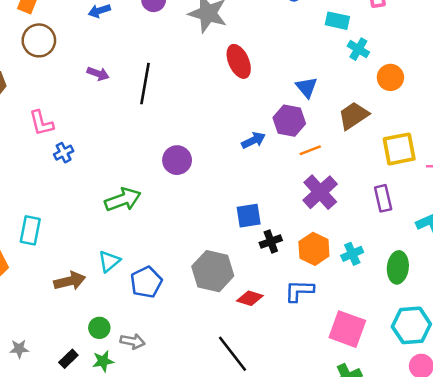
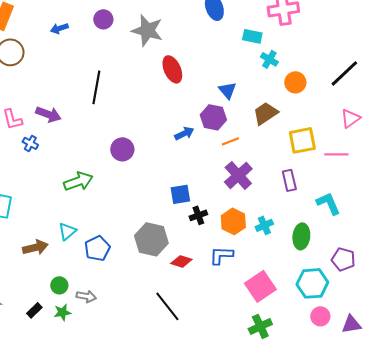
purple arrow: (98, 74) -> (48, 114), moved, size x1.4
blue cross: (64, 153) -> (30, 143), turned -35
pink square: (347, 329) -> (260, 286), turned 36

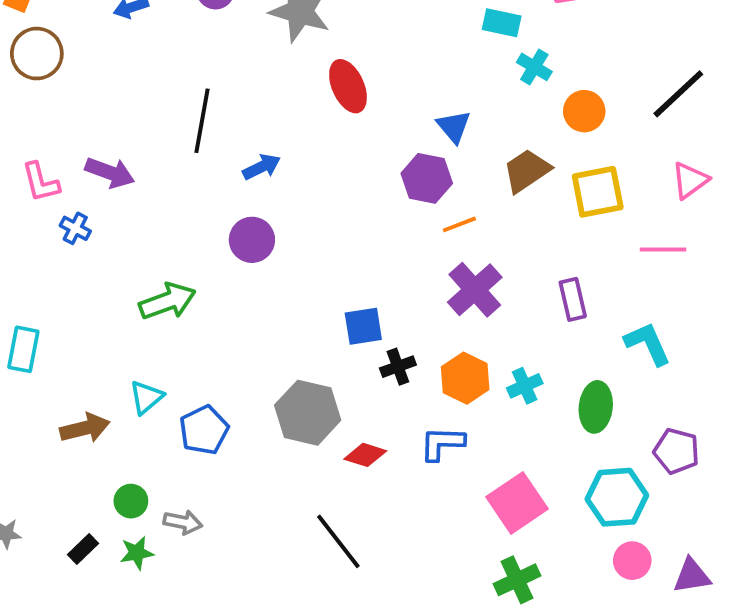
blue arrow: (184, 133) -> (262, 167), moved
yellow square: (302, 140) -> (598, 192), moved

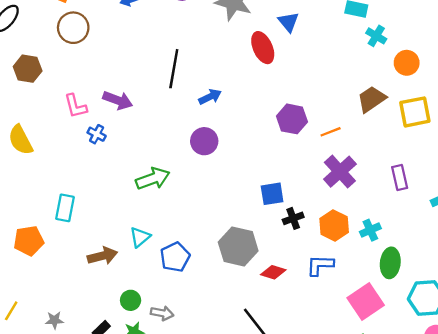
blue triangle: (454, 127) -> (288, 22), moved
purple hexagon: (427, 178) -> (292, 119), moved
green ellipse: (596, 407) -> (390, 263), moved

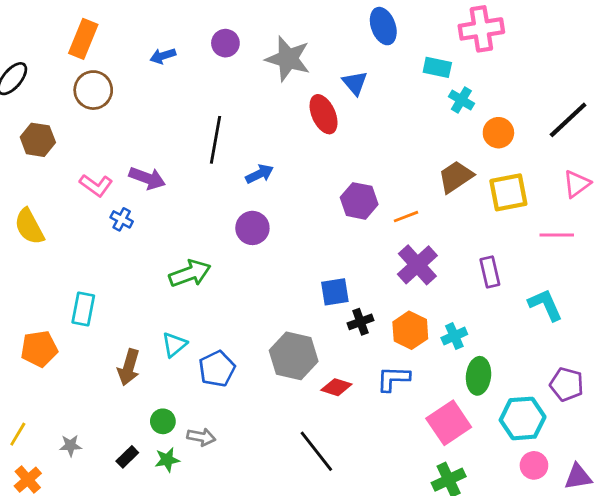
pink L-shape: (76, 106) -> (96, 185), turned -40
brown arrow: (102, 256) -> (129, 367), turned 120

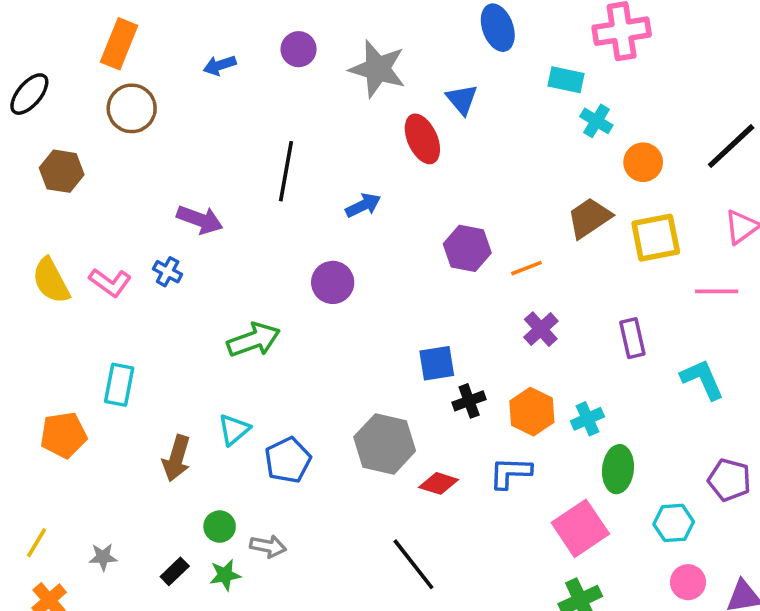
blue arrow: (260, 174) -> (363, 205), moved
pink L-shape: (96, 185) -> (110, 282), moved
purple cross: (417, 265) -> (541, 329), size x0.7
cyan hexagon: (523, 418) -> (674, 523), size x0.7

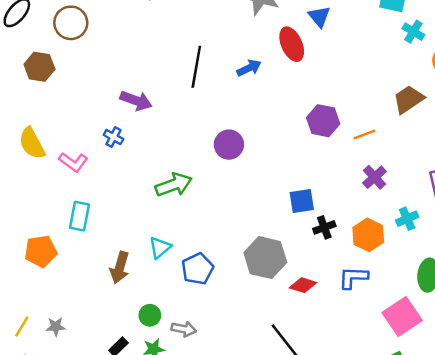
brown circle: (132, 108) -> (71, 23), moved
blue arrow: (363, 205) -> (249, 68), moved
pink L-shape: (110, 282) -> (73, 162), moved
cyan cross: (587, 419) -> (407, 219), moved
gray star: (103, 557) -> (56, 327), moved

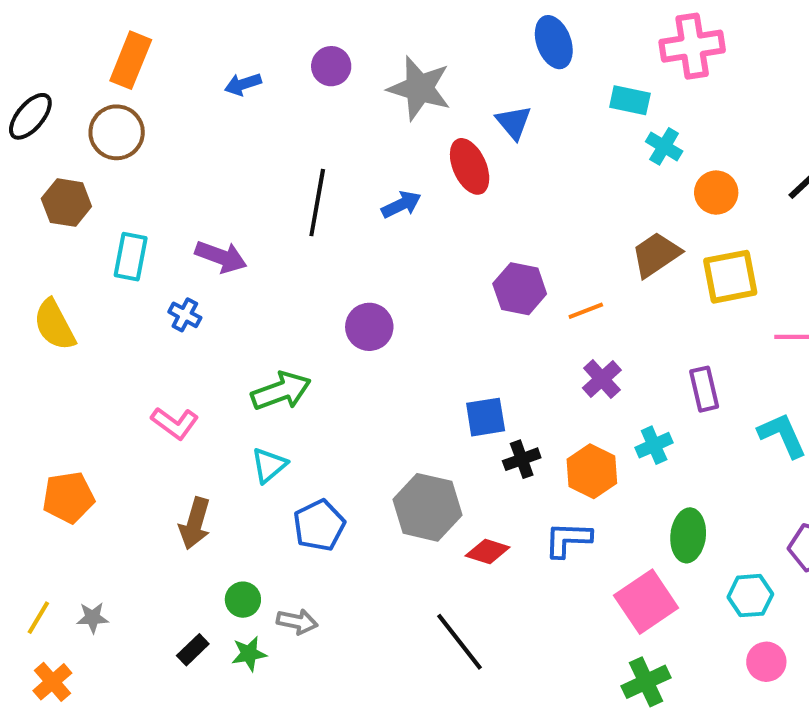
pink L-shape: (73, 162) -> (175, 423), moved
cyan rectangle: (80, 216) -> (131, 257), moved
cyan triangle: (160, 247) -> (269, 465), moved

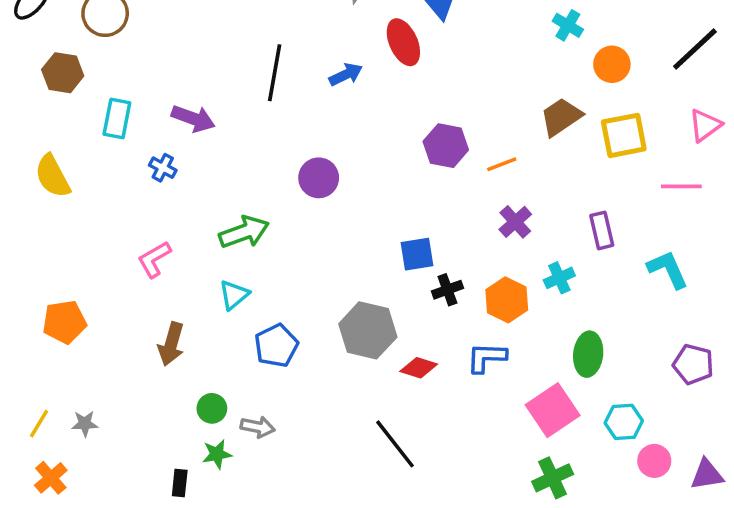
pink L-shape: (175, 423) -> (154, 259), turned 114
cyan hexagon: (750, 596) -> (624, 422), moved
black rectangle: (193, 650) -> (180, 483), moved, turned -40

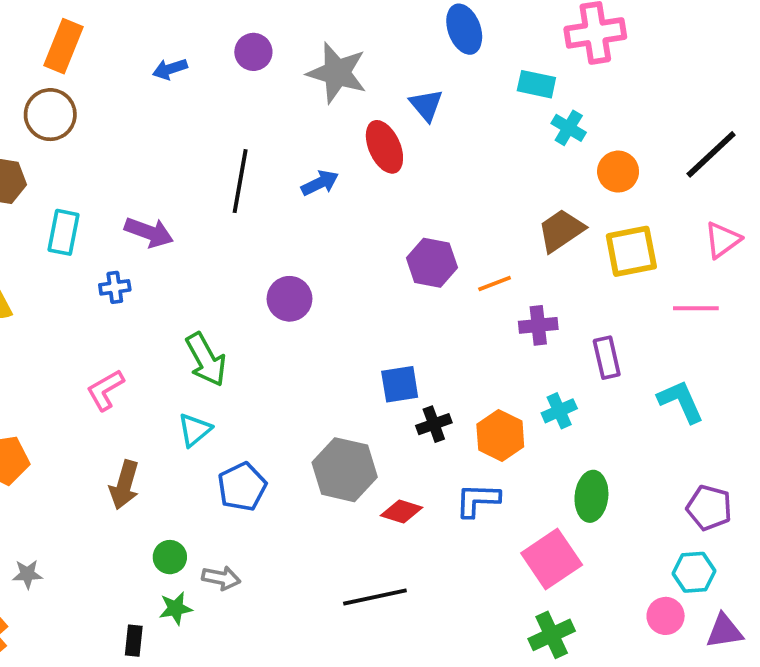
blue cross: (163, 168) -> (115, 287), turned -36
purple cross: (515, 222) -> (538, 325), moved, turned 36
green arrow: (244, 232) -> (206, 360), turned 81
cyan hexagon: (624, 422) -> (694, 572), moved
black line: (395, 444) -> (375, 597), turned -64

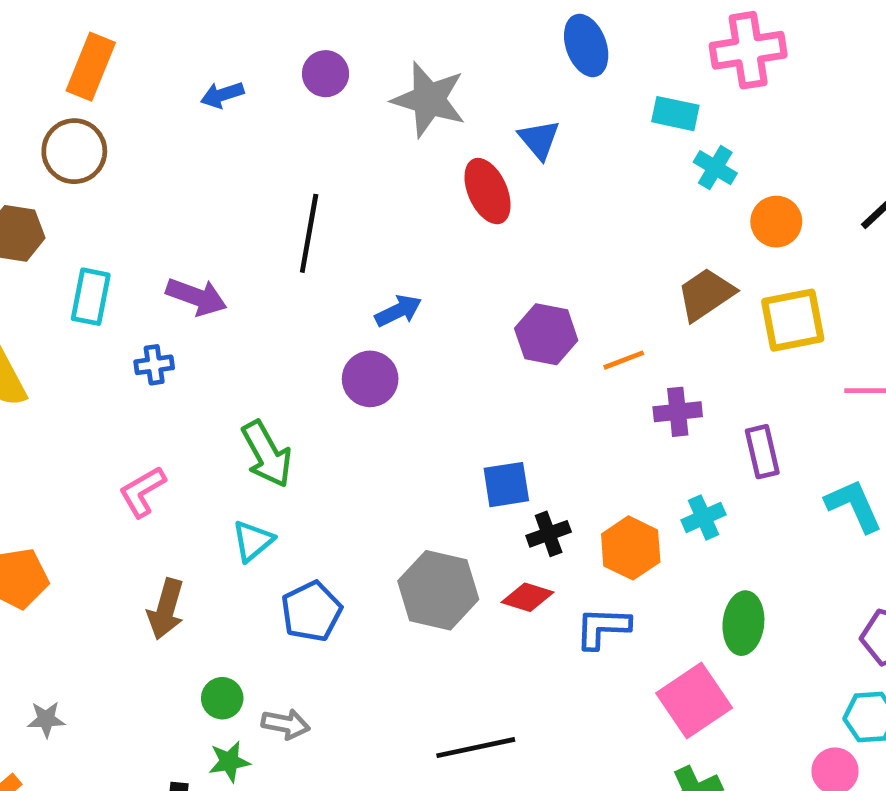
blue arrow: (320, 183) -> (398, 311), moved
red diamond: (402, 511) -> (527, 597), moved

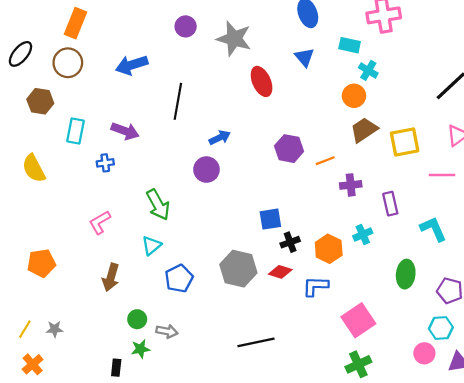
blue arrow: (222, 95) -> (132, 65), moved, size x1.6
blue triangle: (539, 139) -> (304, 57), moved
orange circle: (776, 222) -> (354, 96), moved
green ellipse: (743, 623) -> (406, 274), moved

